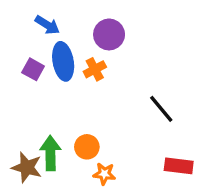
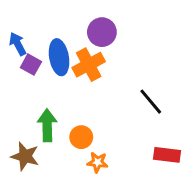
blue arrow: (47, 25) -> (18, 44), moved, turned -150
orange cross: (95, 69) -> (89, 65), size x1.5
green arrow: (50, 153) -> (47, 125), moved

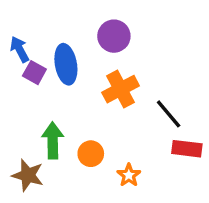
orange cross: (89, 65) -> (121, 89), moved
red rectangle: (167, 155) -> (187, 149), moved
orange star: (97, 162) -> (129, 175), moved, turned 30

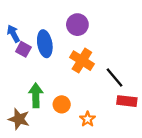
orange cross: (121, 89) -> (82, 61), turned -30

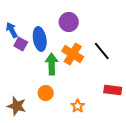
black line: (115, 77) -> (102, 51), moved
green arrow: (36, 95) -> (52, 64), moved
orange circle: (62, 104) -> (46, 93), moved

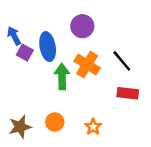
red rectangle: (113, 90) -> (128, 93), moved
orange circle: (46, 93) -> (55, 122), moved
brown star: (17, 106) -> (20, 127), turned -30

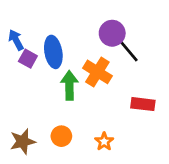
purple circle: (82, 26) -> (112, 33), moved
black line: (122, 61) -> (128, 51), moved

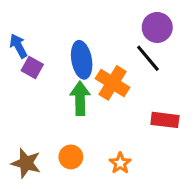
purple circle: (112, 33) -> (157, 27), moved
blue ellipse: (53, 52) -> (82, 60), moved
brown star: (23, 141) -> (26, 163), turned 30

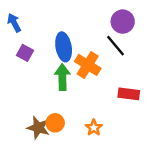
blue arrow: (18, 46) -> (14, 23), moved
brown star: (26, 163) -> (38, 128), moved

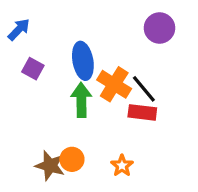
blue arrow: (14, 23) -> (19, 30), turned 72
black line: (115, 46) -> (144, 89), moved
red rectangle: (129, 94) -> (142, 112), moved

